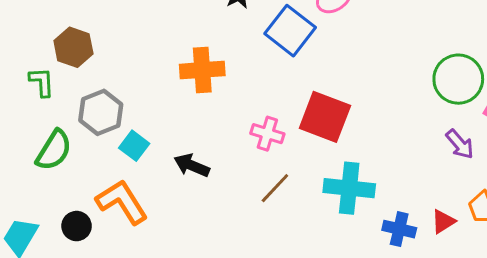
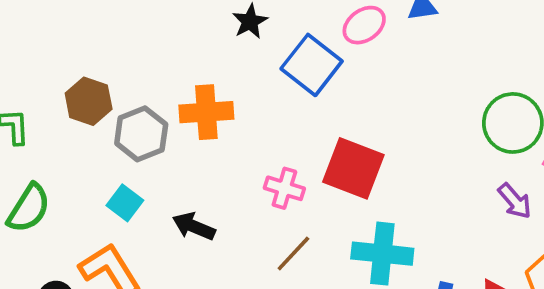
brown hexagon: (73, 47) -> (89, 101), moved
gray hexagon: (101, 112) -> (141, 134), moved

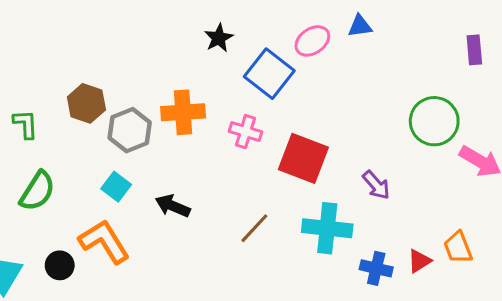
pink cross: (284, 188) -> (245, 132), moved
purple arrow: (515, 201) -> (376, 185), moved

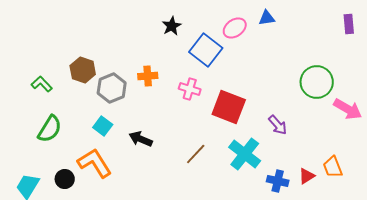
purple rectangle: (474, 50) -> (349, 24), moved
orange cross: (183, 112) -> (148, 76), size x0.7
green L-shape: (25, 124) -> (42, 84), turned -40
cyan cross: (327, 228) -> (245, 154), turned 32

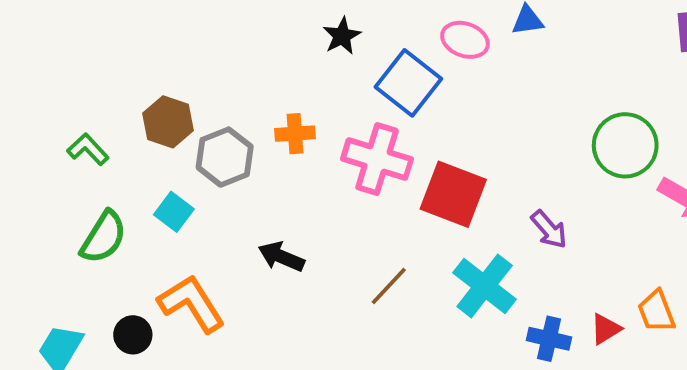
pink ellipse: (235, 28) -> (465, 40), turned 55
pink cross: (190, 89) -> (377, 159), size x1.6
cyan square: (103, 126) -> (174, 212), moved

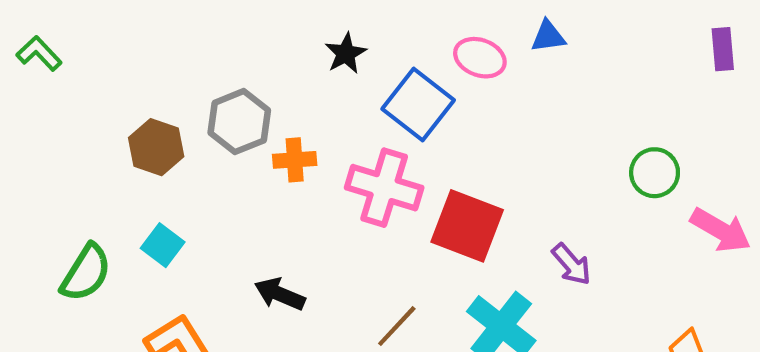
green circle: (625, 145) -> (655, 173), size x0.7
green L-shape: (88, 149) -> (39, 53), moved
gray hexagon: (225, 157) -> (239, 122), moved

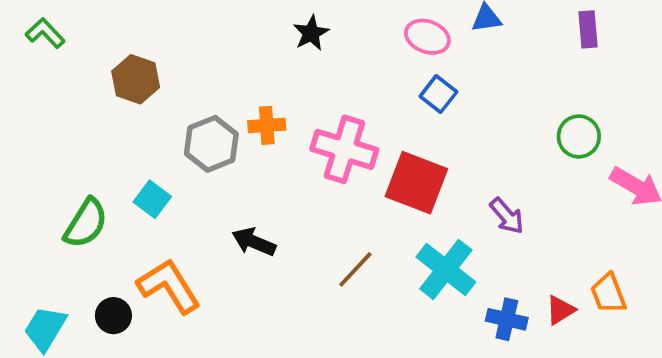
purple rectangle: (723, 49) -> (588, 29), moved
blue square: (418, 105) -> (438, 94), moved, size x0.6
gray hexagon: (239, 122) -> (211, 144), moved
brown hexagon: (156, 147) -> (136, 79), moved

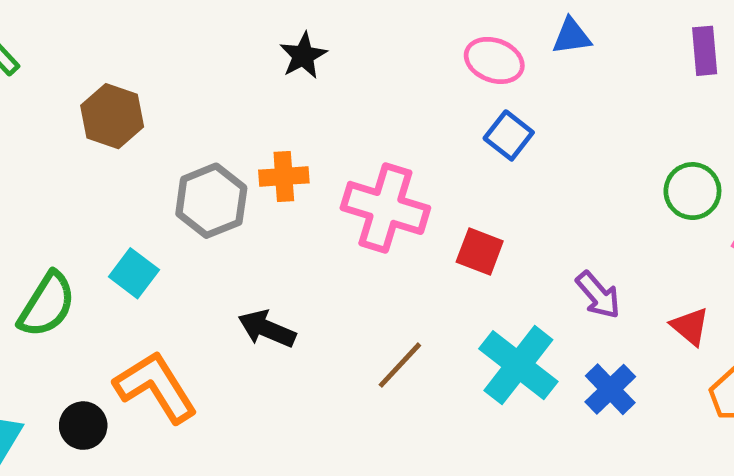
black star: (311, 33) -> (303, 56), moved
red square: (416, 183) -> (480, 251), size x0.6
red triangle: (560, 310) -> (690, 326), moved, turned -48
blue cross: (507, 319) -> (610, 389), moved, turned 33

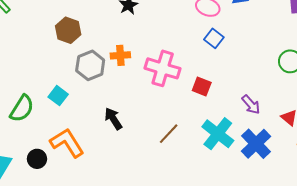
brown hexagon: (112, 116) -> (68, 30), moved
black arrow: (267, 329) -> (113, 119), turned 35
blue cross: (610, 389) -> (256, 144), size x1.4

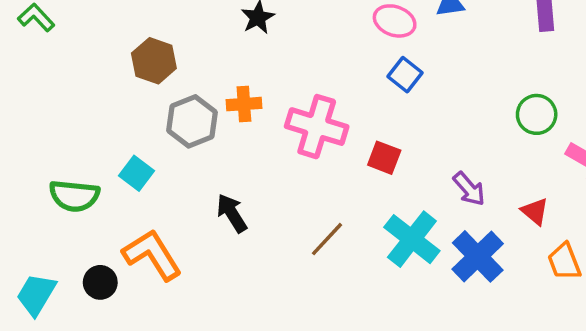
green semicircle: (22, 109) -> (74, 196), turned 64

